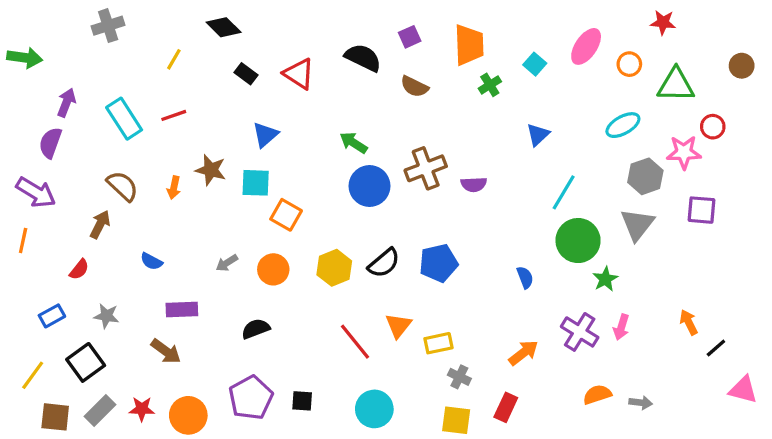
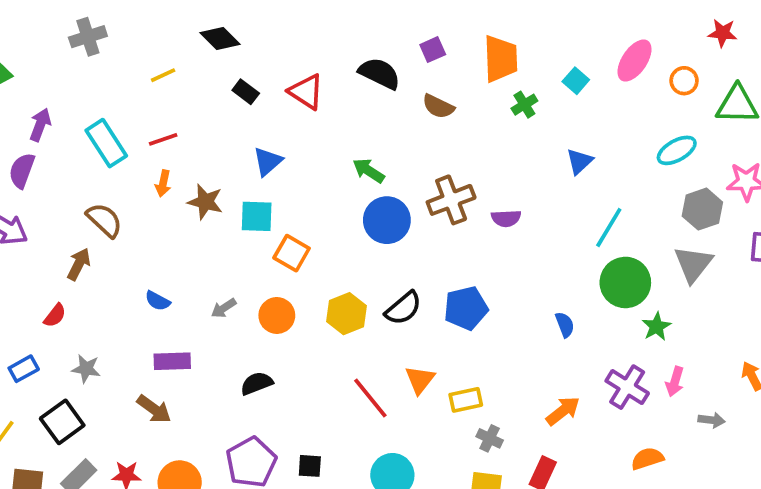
yellow line: (174, 59) -> (163, 75), turned 35
orange arrow: (174, 188) -> (163, 183), moved
blue semicircle: (151, 261) -> (158, 301), moved
gray arrow: (641, 403) -> (712, 420), moved

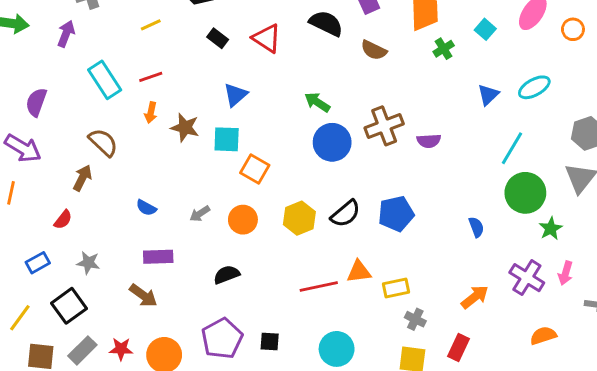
purple arrow: (40, 125) -> (66, 34), moved
cyan ellipse: (677, 150) -> (534, 87), moved
orange triangle: (420, 380) -> (359, 272), turned 45
red line: (370, 398) -> (319, 287), turned -63

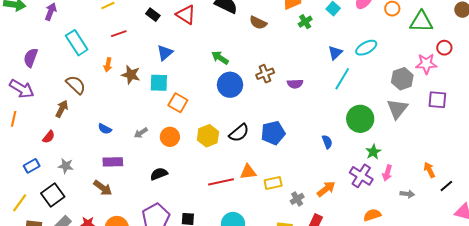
red line: (151, 77) -> (119, 34), moved
brown cross: (384, 126) -> (265, 74), size x0.7
cyan line: (512, 148) -> (342, 79), moved
green star: (551, 229) -> (373, 152), moved
gray cross: (415, 319) -> (297, 199), moved, turned 32

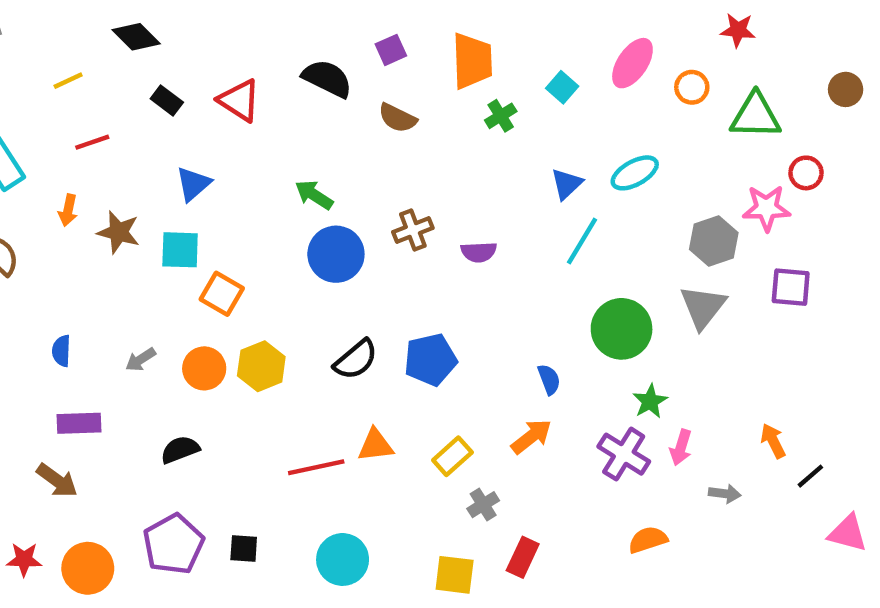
blue semicircle: (105, 129) -> (61, 351), turned 64
yellow hexagon: (208, 136) -> (261, 366), moved
yellow rectangle: (273, 183) -> (452, 456), moved, turned -30
orange arrow: (326, 189) -> (531, 436), moved

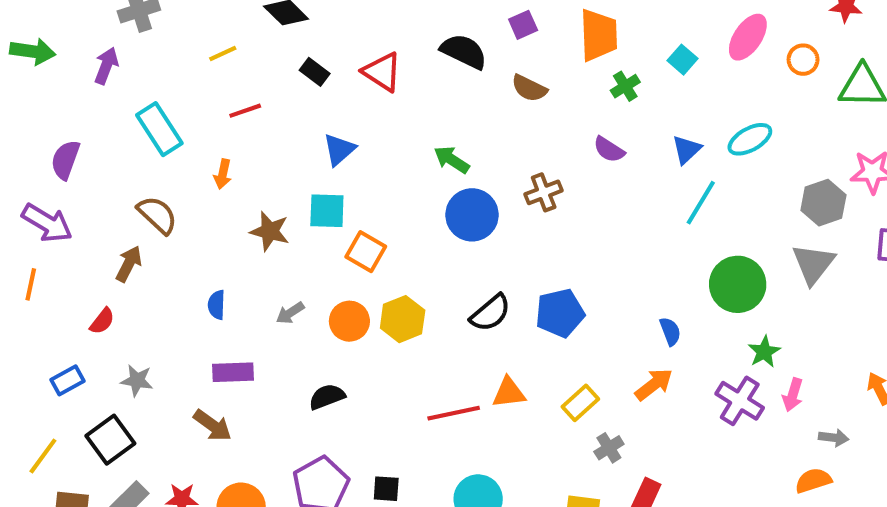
brown star: (119, 232) -> (270, 231), moved
purple semicircle: (479, 252) -> (609, 149), moved, turned 36
orange semicircle: (648, 540) -> (813, 481), moved

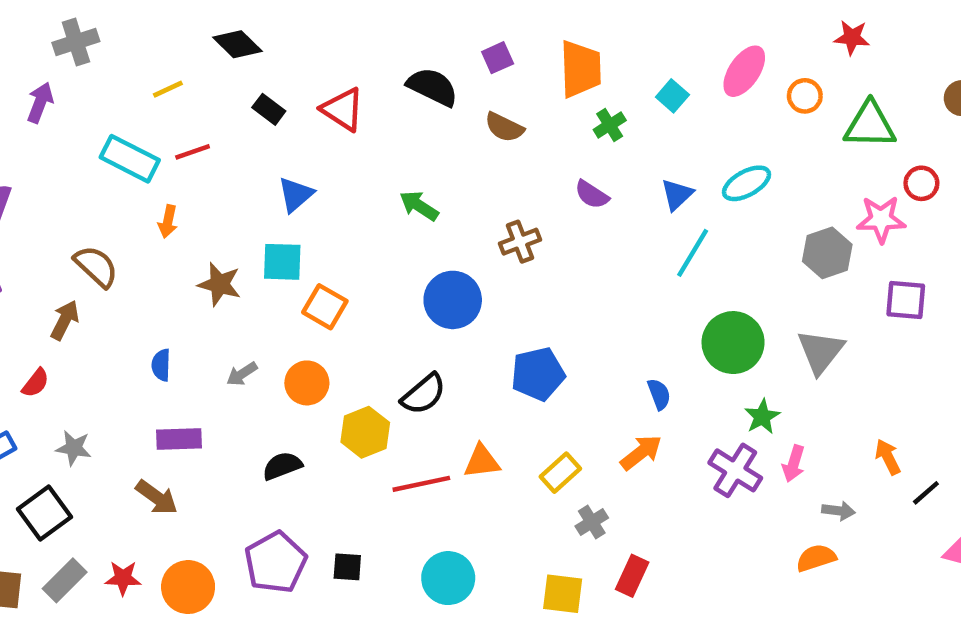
cyan rectangle: (159, 129) -> (130, 159), moved, turned -30
blue circle: (472, 215) -> (453, 300), moved
gray triangle: (813, 264) -> (821, 352), moved
black semicircle: (490, 313) -> (424, 394), moved
yellow hexagon: (403, 319) -> (365, 432), moved

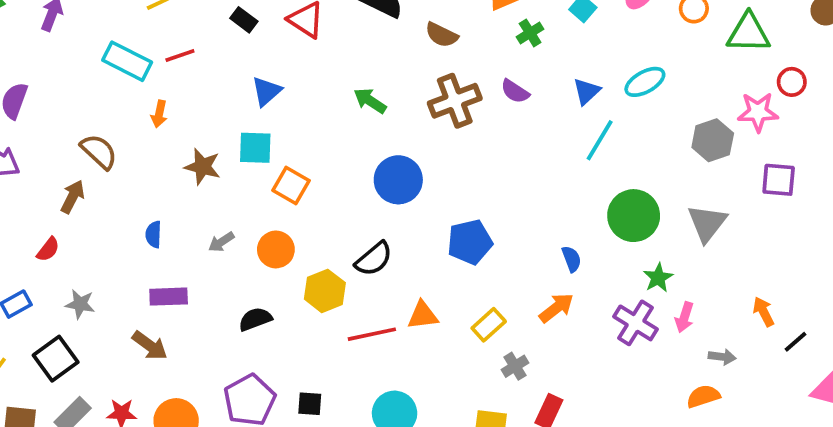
brown cross: (520, 242) -> (455, 101), moved, size x1.5

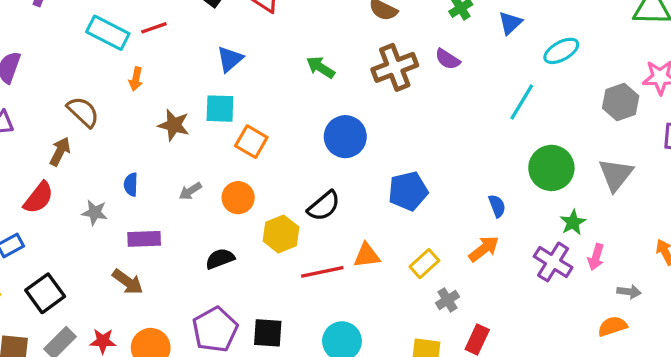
blue triangle: (587, 91) -> (510, 23), moved
red semicircle: (48, 249) -> (39, 198), size x1.5
gray star: (80, 304) -> (95, 213), moved
black square: (310, 404) -> (268, 333), size x1.4

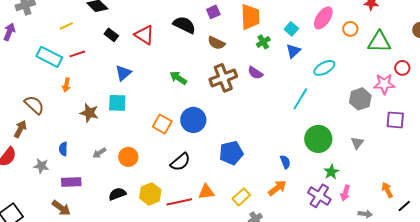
orange square: (251, 142) -> (162, 124), moved
gray triangle: (616, 175) -> (357, 143), size x0.6
yellow hexagon: (281, 234) -> (150, 194), moved

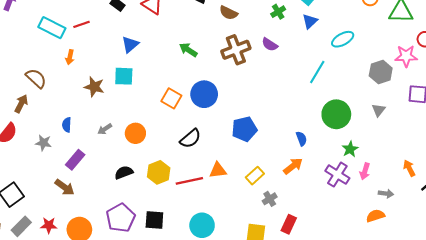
gray triangle: (357, 143) -> (379, 110), moved
purple rectangle: (71, 182) -> (75, 160), turned -48

